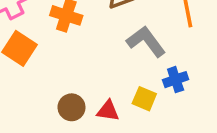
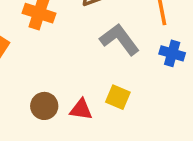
blue cross: (176, 80) -> (172, 53), moved, turned 35

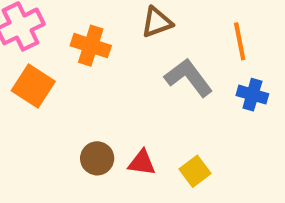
yellow square: (118, 97) -> (195, 171), moved, turned 30

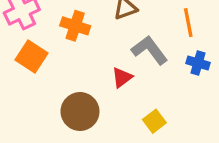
brown circle: (97, 158) -> (80, 111), size x1.5
red triangle: (142, 163) -> (122, 78), moved, turned -45

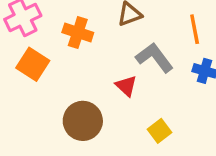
red triangle: (122, 78) -> (126, 86), turned -40

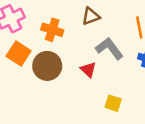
brown circle: (83, 121) -> (47, 66), moved
yellow square: (160, 131) -> (113, 103), turned -35

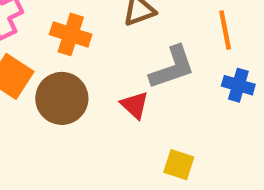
gray L-shape: (109, 48) -> (172, 68), turned 108

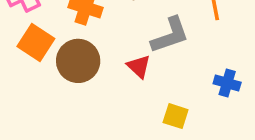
blue cross: (238, 85) -> (227, 83), moved

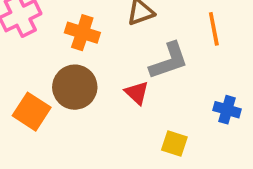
orange square: (36, 43) -> (32, 112), moved

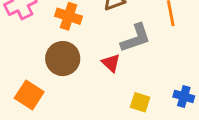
blue cross: (227, 110) -> (184, 96), moved
orange square: (32, 112) -> (29, 95), moved

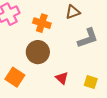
red triangle: (111, 63) -> (62, 78), moved

